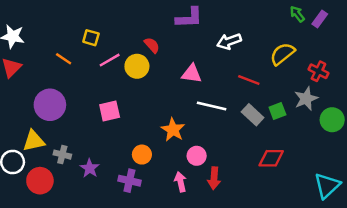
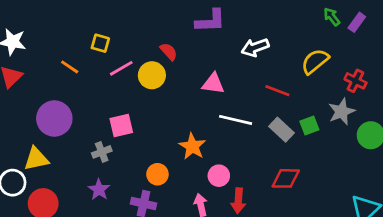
gray cross: (62, 155) -> (102, 152), moved, turned -35
red diamond: (271, 158) -> (286, 178), moved

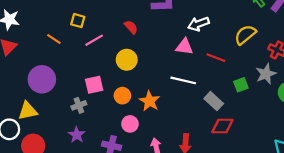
yellow circle: (152, 75) -> (127, 60), moved
pink triangle: (213, 84) -> (184, 47), moved
gray rectangle: (282, 130) -> (214, 101), moved
orange circle: (157, 174) -> (122, 96), moved
pink circle: (219, 176) -> (130, 124), moved

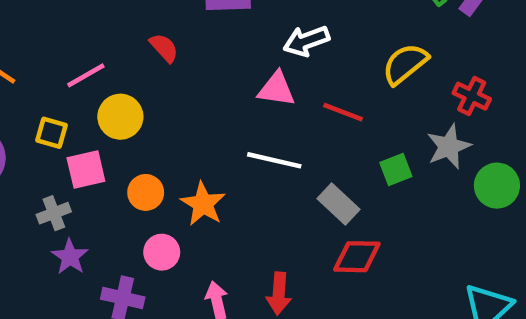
yellow square: (78, 21) -> (52, 133), moved
yellow circle: (127, 60) -> (120, 117), moved
purple star: (77, 135) -> (70, 257), moved

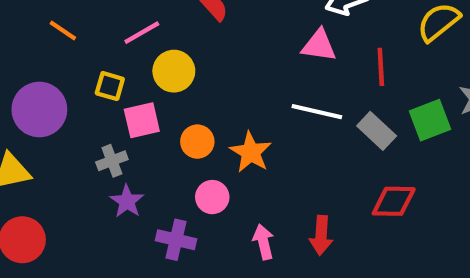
red line: (343, 112) -> (381, 67), turned 66
green square: (396, 169) -> (430, 120), size x1.4
gray rectangle: (339, 204) -> (377, 131), moved

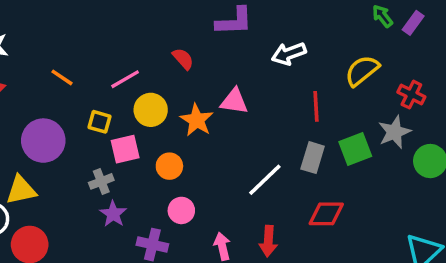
pink triangle: (319, 45) -> (234, 101), moved
white line: (317, 112) -> (265, 180), moved, turned -57
gray rectangle: (377, 131) -> (313, 158), turned 64
orange star: (251, 152) -> (197, 120), moved

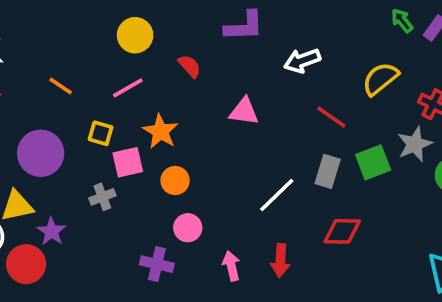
red line: (316, 106) -> (331, 117), turned -52
yellow circle: (151, 110) -> (135, 35), moved
orange star: (197, 120) -> (160, 131), moved
purple star: (113, 214) -> (52, 231), moved

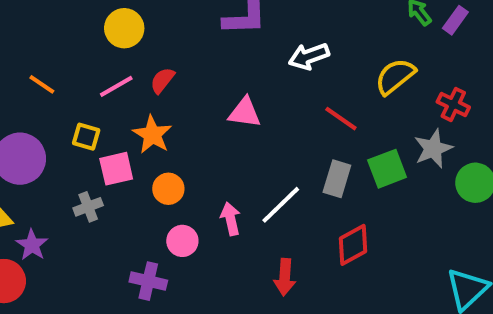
red semicircle: (190, 66) -> (162, 80), moved, turned -100
red diamond: (342, 231) -> (353, 245), turned -30
pink arrow: (231, 266) -> (231, 219), moved

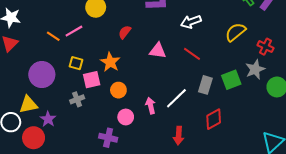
red semicircle: (162, 80) -> (125, 32), moved
pink line: (116, 86) -> (74, 31), moved
red line: (341, 119) -> (192, 54), moved

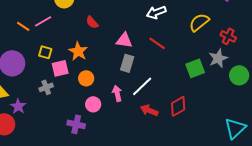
red semicircle: (125, 32) -> (92, 22), turned -80
gray rectangle: (205, 85) -> (127, 63), moved
red arrow: (179, 136) -> (149, 110), moved, turned 108

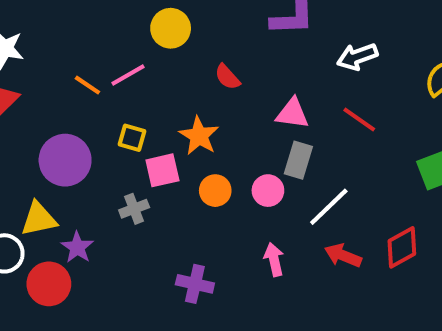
pink arrow: (117, 93) -> (274, 260), moved
pink circle: (93, 104) -> (268, 191), moved

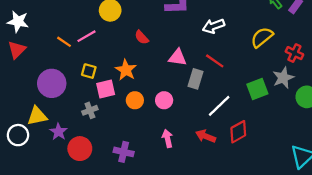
gray rectangle: (298, 160) -> (196, 79), moved
white line: (329, 207) -> (219, 106), moved
red circle: (49, 284) -> (80, 149), moved

